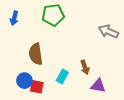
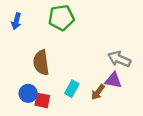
gray arrow: (108, 31) -> (119, 59), moved
brown arrow: (85, 67) -> (98, 92), moved, turned 56
purple triangle: (98, 86) -> (113, 80), moved

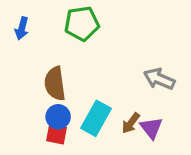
purple triangle: (113, 80) -> (151, 128), moved, turned 42
cyan rectangle: (72, 89) -> (96, 118), size x1.5
blue circle: (28, 93) -> (58, 117), moved

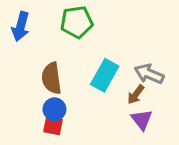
blue arrow: (22, 28) -> (20, 26), size x1.4
cyan rectangle: (96, 118) -> (105, 75), moved
brown arrow: (131, 123) -> (136, 94), moved

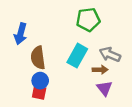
green pentagon: (77, 22) -> (88, 20), moved
blue arrow: (20, 26) -> (21, 34), moved
brown arrow: (136, 94) -> (100, 70), turned -128

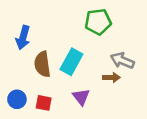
cyan rectangle: (77, 56) -> (71, 62), moved
blue circle: (40, 81) -> (17, 99), moved
purple triangle: (104, 88) -> (81, 97), moved

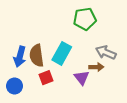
blue arrow: (23, 38) -> (20, 57), moved
purple triangle: (81, 97) -> (82, 78), moved
red square: (44, 103) -> (46, 78), moved, turned -32

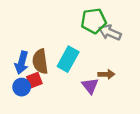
gray arrow: (106, 52) -> (110, 32), moved
red square: (46, 78) -> (34, 80), moved
blue circle: (15, 86) -> (22, 87), moved

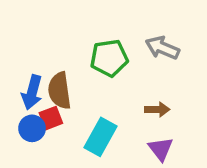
green pentagon: (94, 21) -> (109, 58), moved
cyan rectangle: (68, 59) -> (101, 137), moved
purple triangle: (90, 86) -> (161, 149), moved

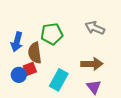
green pentagon: (109, 58) -> (52, 34), moved
blue arrow: (32, 92) -> (17, 42), moved
brown arrow: (157, 109) -> (92, 64), size x1.5

